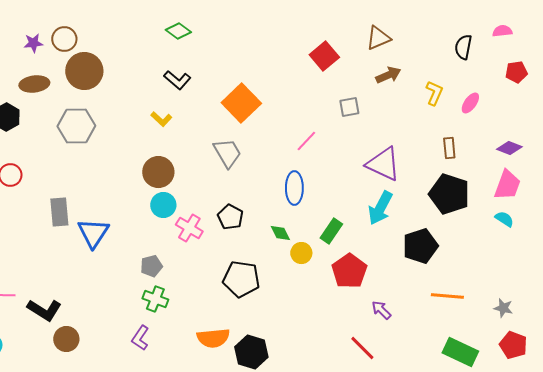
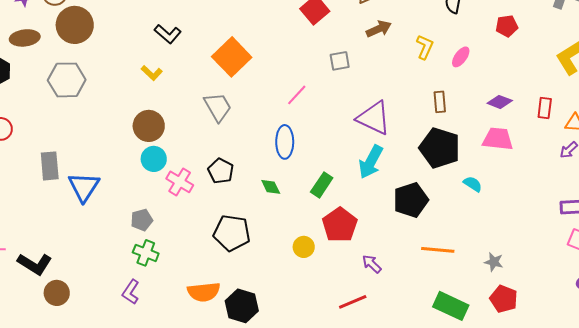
pink trapezoid: (507, 185) -> (498, 139), turned -104
cyan semicircle: (504, 219) -> (473, 184), moved
yellow circle: (301, 253) -> (304, 247), moved
red line: (362, 348) -> (353, 302), turned -68

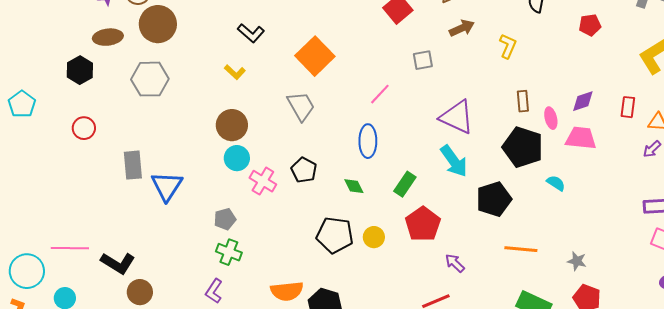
pink ellipse: (461, 57) -> (551, 118), moved, turned -50
purple diamond: (500, 102) -> (583, 101), turned -40
cyan arrow: (371, 162) -> (454, 161), turned -64
black pentagon: (232, 233) -> (335, 235), moved
yellow circle: (304, 247) -> (374, 237), moved

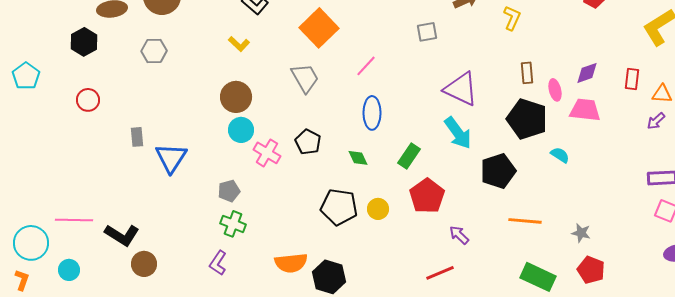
gray hexagon: (150, 79) -> (154, 51), size x0.7
pink line: (380, 94) -> (366, 66), moved
gray rectangle: (133, 165) -> (137, 137), size x0.7

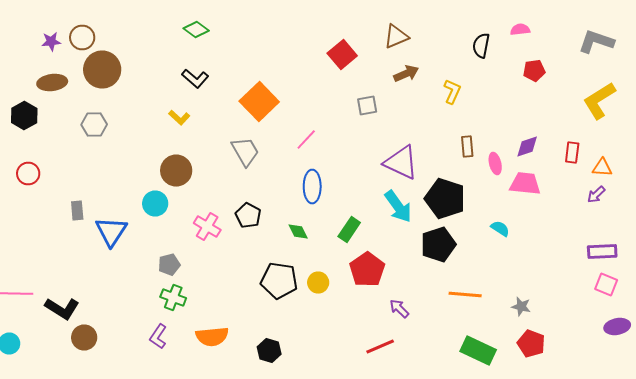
black pentagon: (527, 119) -> (445, 198), moved
cyan circle: (241, 130) -> (155, 204), moved
orange semicircle: (291, 263) -> (212, 336), moved
black hexagon: (329, 277) -> (269, 350), size x0.7

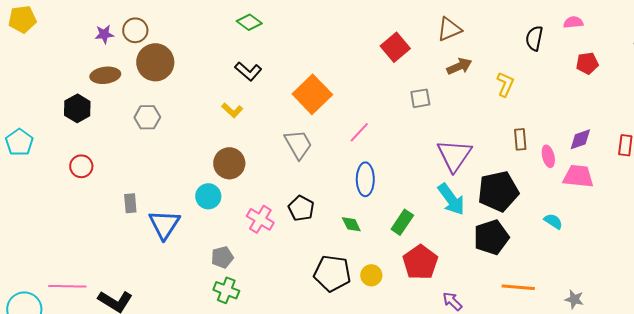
purple triangle: (401, 162) -> (454, 155), turned 39
black pentagon: (445, 198) -> (498, 191), turned -30

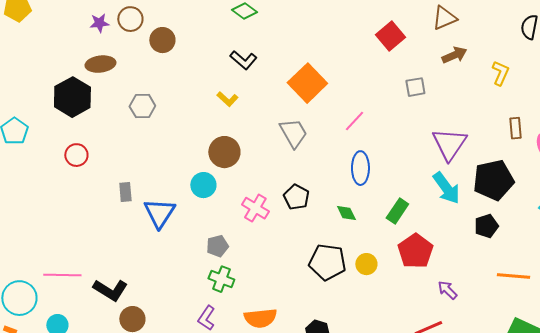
brown circle: (155, 62) -> (162, 40), moved, size x0.7
black hexagon: (77, 108) -> (72, 97), size x1.4
black pentagon: (491, 237) -> (486, 226), size x0.7

